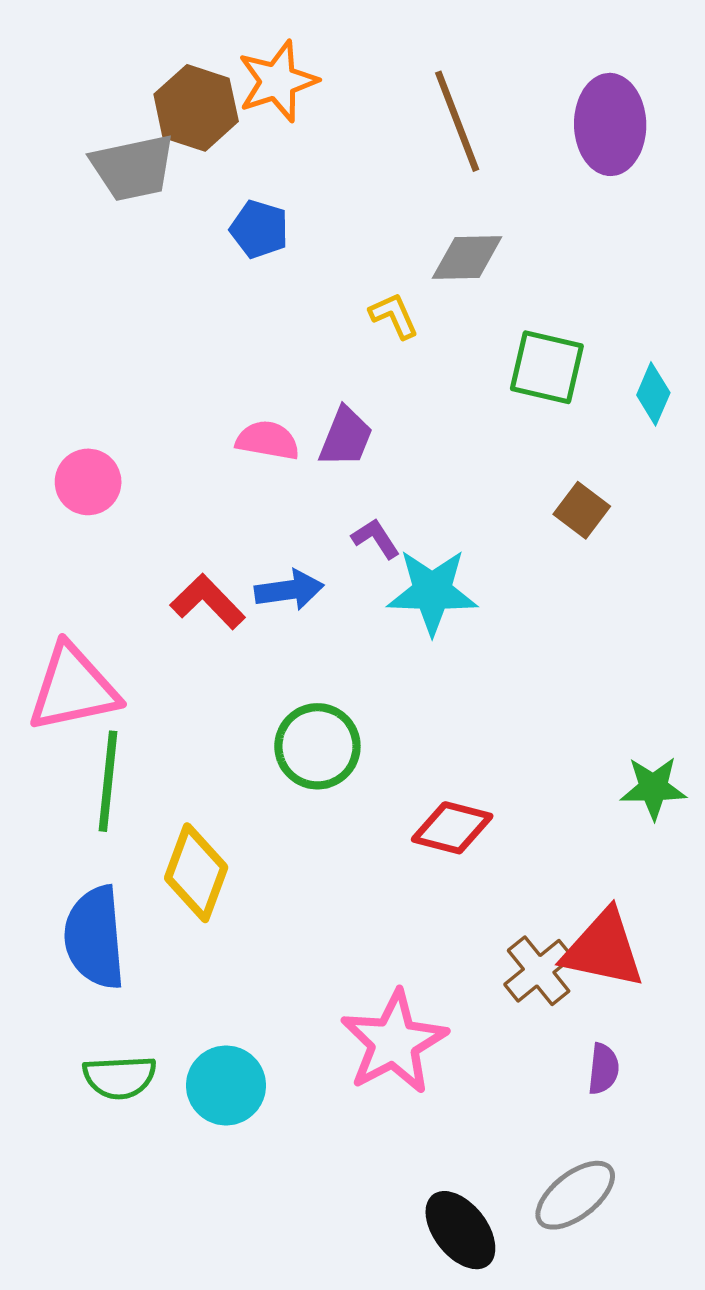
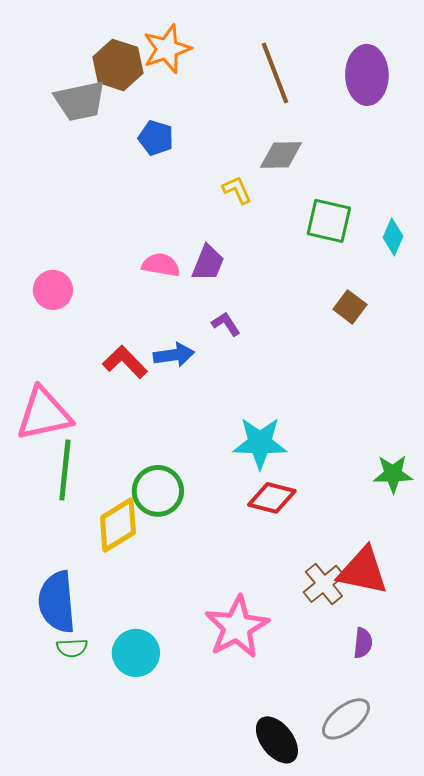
cyan star: (432, 592) -> (260, 443), moved
green circle: (317, 746) -> (158, 491), moved
yellow diamond: (196, 873) -> (118, 525), turned 38
blue semicircle: (95, 938) -> (57, 602), moved
green semicircle: (120, 1077) -> (72, 648), size x0.7

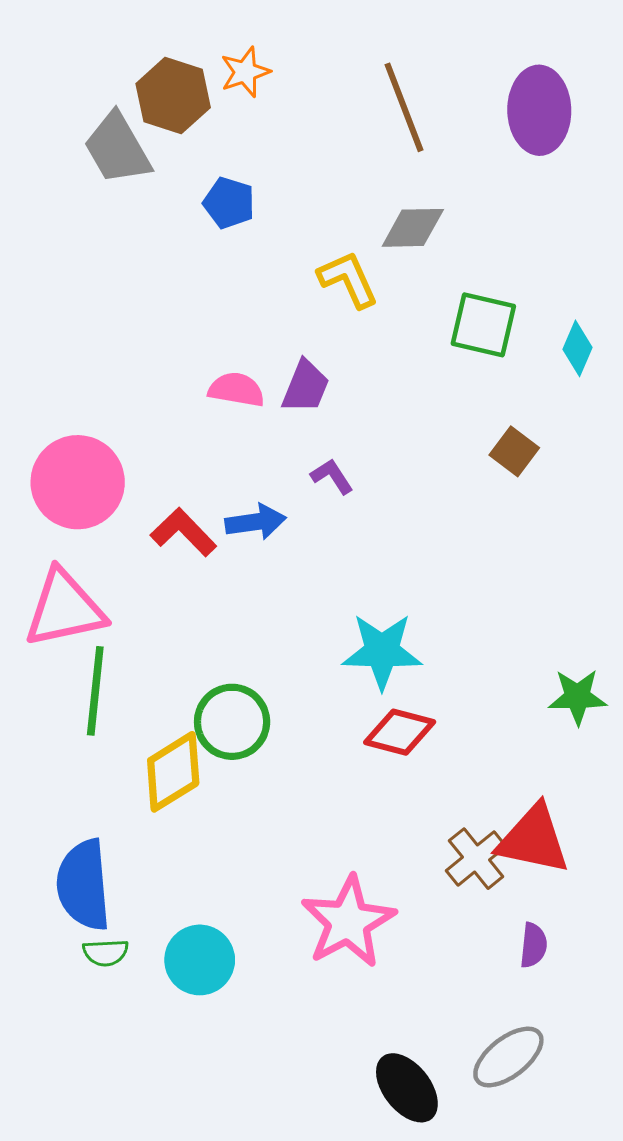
orange star: (167, 49) -> (245, 72), size x0.7
gray trapezoid: (80, 101) -> (117, 148), turned 72
yellow L-shape: (237, 190) -> (348, 279), size x1.4
pink circle: (53, 290) -> (78, 482), moved, size x1.6

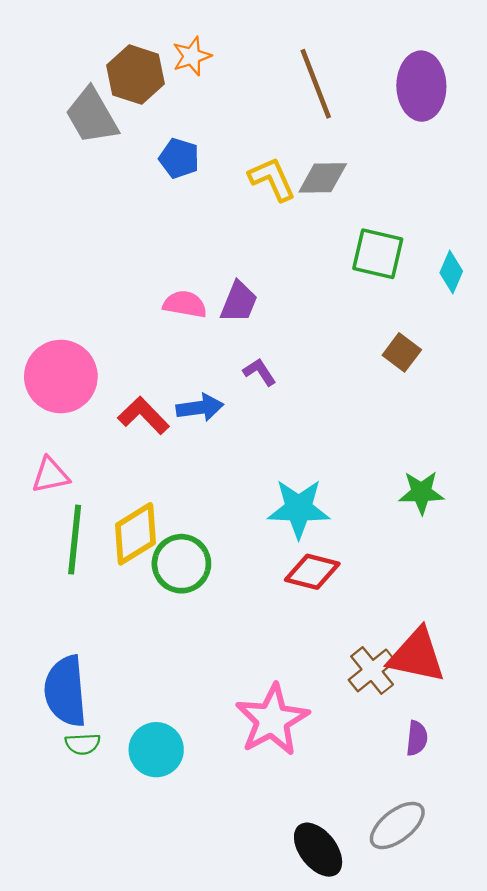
yellow L-shape: (348, 279) -> (272, 179), moved
pink triangle: (64, 609) -> (51, 475), size x0.6
green star: (577, 697) -> (421, 492), moved
yellow diamond: (173, 772) -> (135, 534), moved

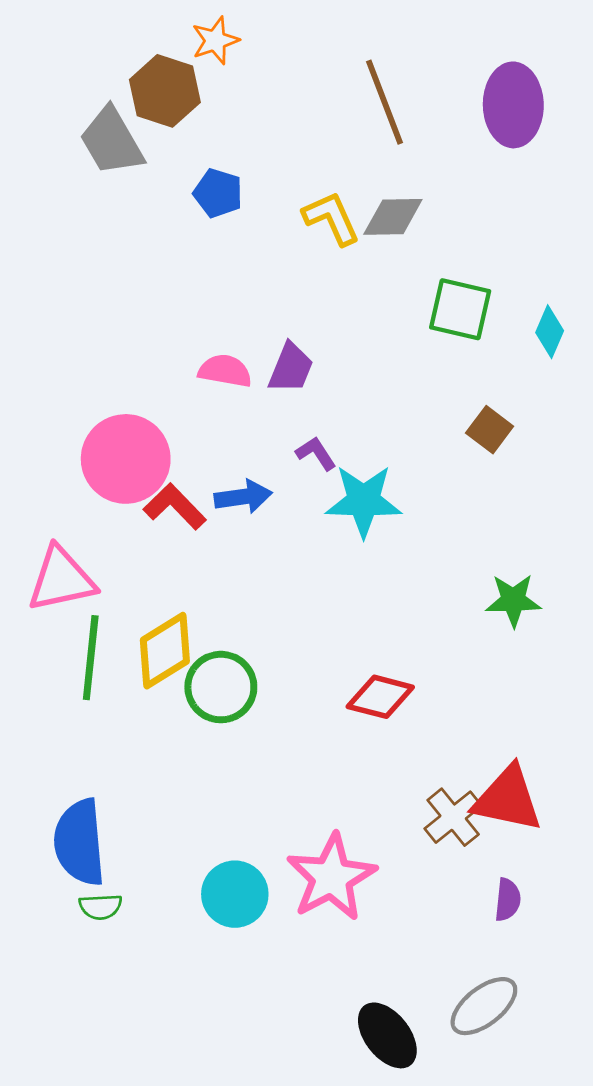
orange star: (192, 56) -> (215, 41), moved
pink circle: (61, 377) -> (126, 459), moved
pink triangle: (51, 475) -> (61, 579), size x1.5
cyan star: (299, 509) -> (364, 501), moved
cyan circle: (156, 750) -> (235, 894), moved

